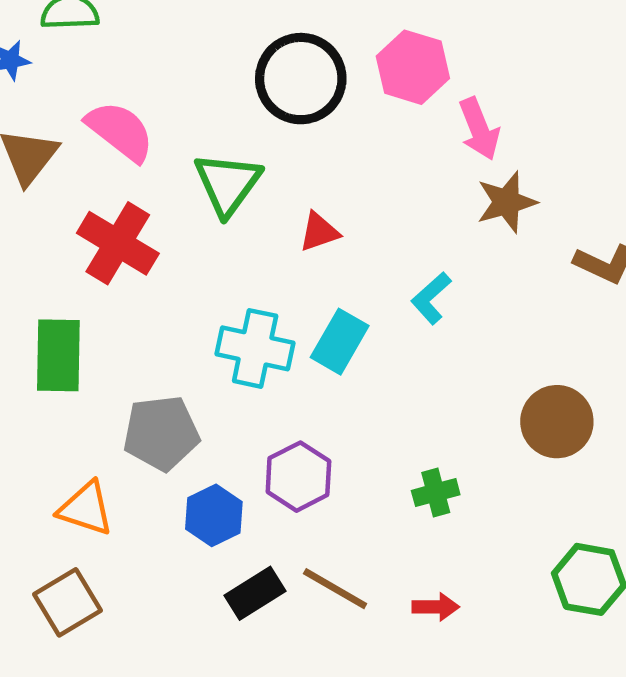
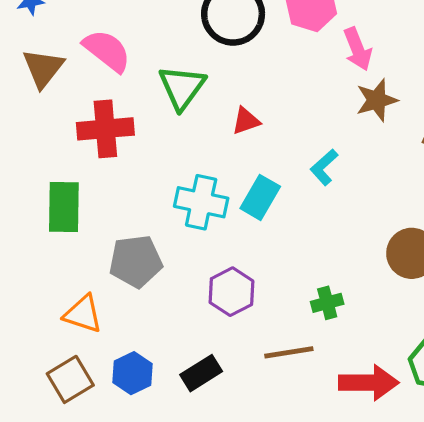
red cross: (118, 243) -> (105, 129), turned -36
blue hexagon: (214, 515) -> (132, 373), moved
brown line: (335, 589) -> (289, 352), moved, turned -39
red arrow: (436, 607) -> (369, 383), moved, size x1.8

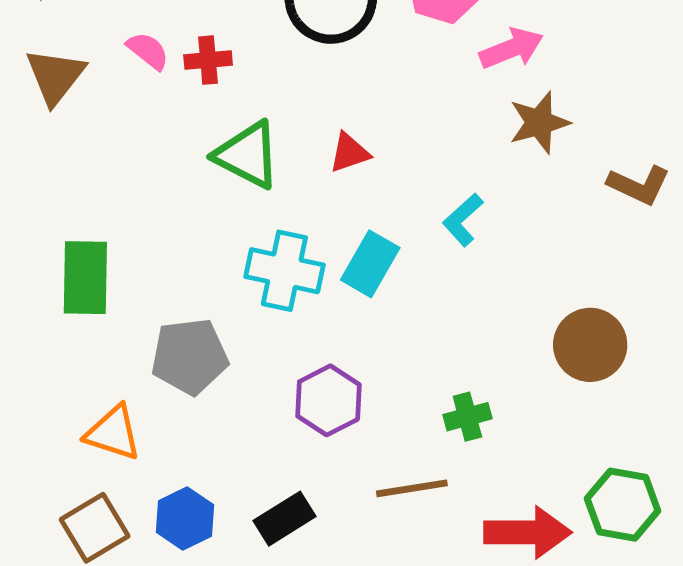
pink arrow: (358, 49) -> (511, 48), turned -90
pink semicircle: (107, 51) -> (148, 51), size x0.6
green triangle: (182, 87) -> (247, 155), moved, turned -39
red cross: (105, 129) -> (208, 60), moved, size x0.6

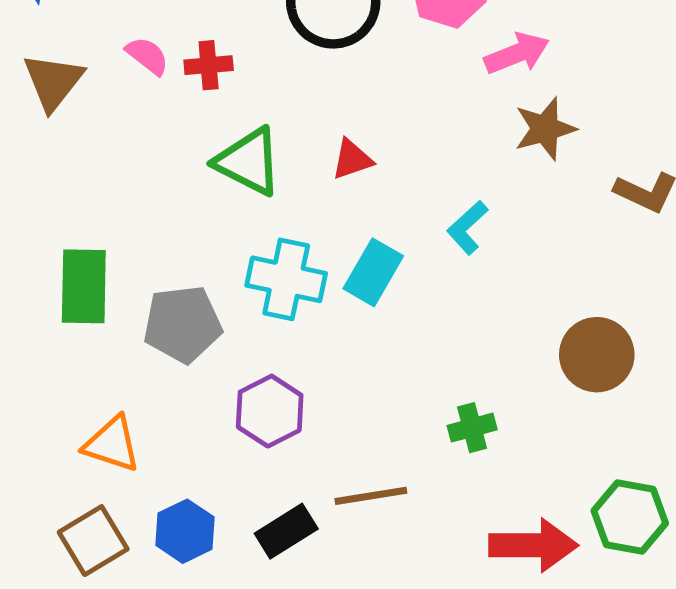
gray pentagon: (190, 356) -> (183, 324), moved
purple hexagon: (328, 400) -> (270, 411), moved
brown line: (412, 488) -> (371, 496), moved

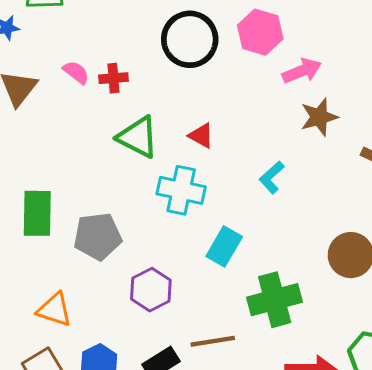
red triangle: (352, 159) -> (201, 136), turned 48
cyan rectangle: (373, 272) -> (224, 246), moved
cyan cross: (286, 279) -> (181, 190), moved
green cross: (472, 428) -> (275, 300), size x1.8

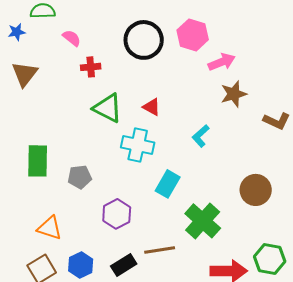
pink semicircle: (76, 72) -> (72, 38), moved
gray pentagon: (98, 236) -> (80, 177), size x0.7
green cross: (275, 300) -> (203, 221), turned -33

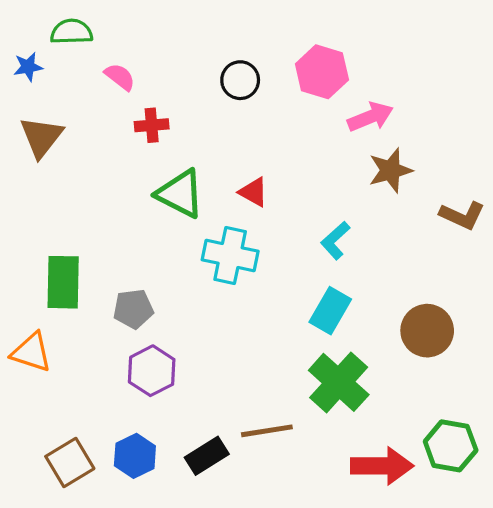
black circle: (144, 40) -> (240, 80), size x0.6
cyan rectangle: (168, 184) -> (330, 311), moved
purple hexagon: (117, 214) -> (152, 371), moved
orange triangle: (50, 228) -> (31, 352), moved

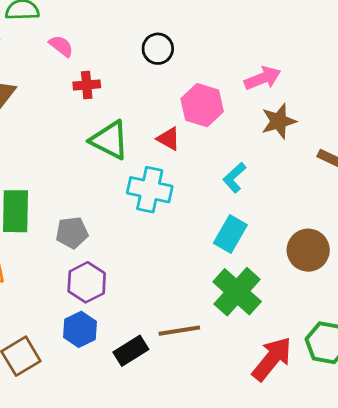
pink hexagon: (322, 72) -> (202, 105), moved
blue hexagon: (135, 456) -> (80, 329), moved
red arrow: (382, 466) -> (272, 359), turned -51

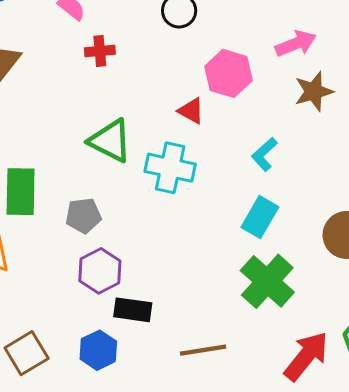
green triangle: (109, 140) -> (110, 141), moved
blue hexagon: (80, 329) -> (98, 350), moved
brown line: (179, 331) -> (203, 350), moved
black rectangle: (131, 351) -> (133, 310), moved, turned 40

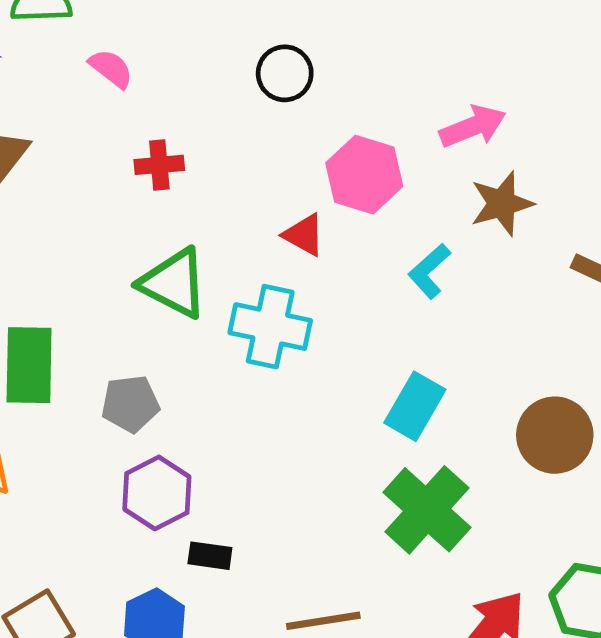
red cross: (100, 51) -> (159, 165), moved
cyan L-shape: (264, 154) -> (429, 271), moved
black rectangle: (133, 310) -> (210, 556), size x0.7

